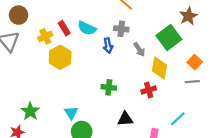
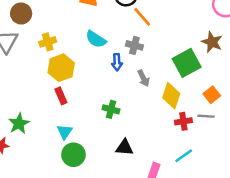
brown star: (188, 16) -> (212, 42), turned -30
red rectangle: (64, 28) -> (61, 96), moved
gray arrow: (139, 50) -> (143, 78), moved
red cross: (149, 90) -> (183, 121), moved

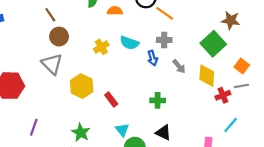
yellow cross: (48, 42) -> (101, 47), moved
yellow hexagon: (61, 68) -> (82, 86), moved
black triangle: (124, 147) -> (163, 133), moved, turned 35

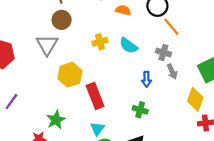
blue arrow: (153, 58) -> (146, 79), moved
gray arrow: (179, 66) -> (172, 72), moved
red rectangle: (111, 99) -> (95, 96), size x1.6

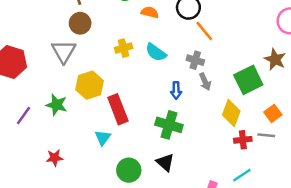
green cross: (140, 110) -> (169, 125), size x1.5
green star: (56, 120) -> (57, 105), moved, turned -30
cyan triangle: (97, 129) -> (103, 138), moved

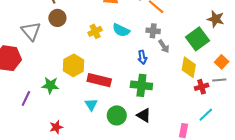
gray triangle: (64, 51) -> (31, 31), moved
red rectangle: (118, 109) -> (99, 80), turned -45
green circle: (129, 170) -> (117, 115), moved

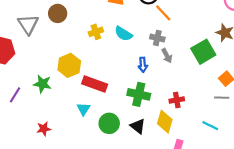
yellow diamond: (189, 67) -> (165, 122), moved
red cross: (202, 87) -> (177, 100), moved
cyan line: (206, 115) -> (210, 126), moved, turned 63

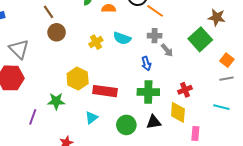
gray triangle: (28, 24) -> (19, 49), moved
cyan triangle: (83, 109) -> (91, 118), moved, turned 32
black triangle: (138, 126) -> (154, 122), turned -35

